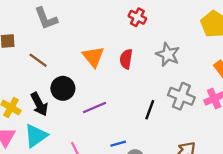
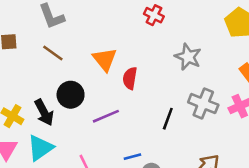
red semicircle: (126, 59) -> (130, 78), moved
brown line: (38, 60) -> (53, 53), moved

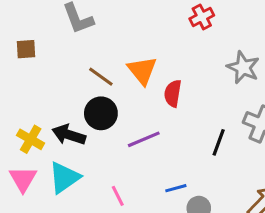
red cross: (154, 15) -> (202, 17), turned 36
brown line: (53, 53) -> (101, 77), moved
black arrow: (44, 112) -> (69, 135), turned 136

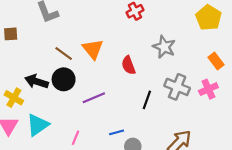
red semicircle: (173, 93) -> (128, 65), moved, turned -30
black arrow: (69, 135) -> (37, 82), moved
pink line: (118, 196) -> (75, 138), turned 48

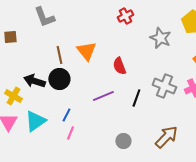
gray star: (164, 47) -> (160, 38), moved
brown line: (64, 53) -> (59, 55), turned 42
purple line: (94, 98) -> (103, 96), moved
blue line: (117, 132) -> (66, 115), moved, turned -48

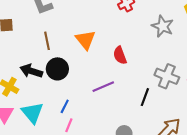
brown line: (59, 55) -> (47, 41), moved
black line: (136, 98) -> (145, 97), moved
cyan triangle: (35, 121) -> (32, 113), turned -35

